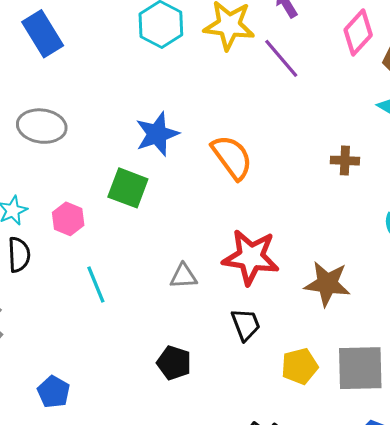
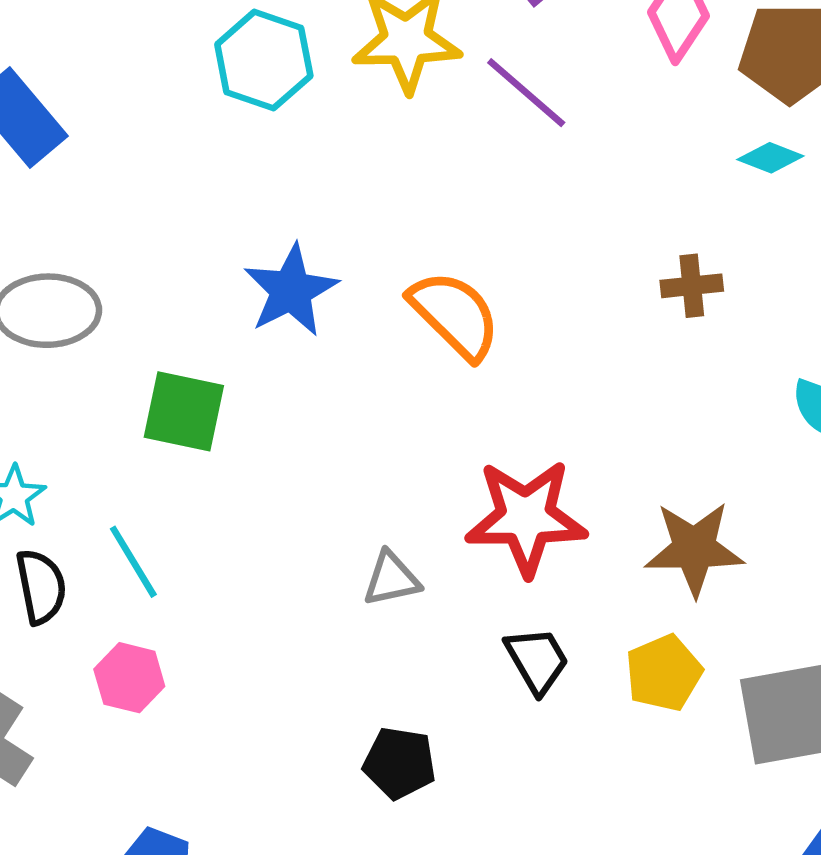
green square: (128, 188) -> (184, 411), moved
pink hexagon: (68, 219) -> (129, 678), moved
cyan line: (96, 284) -> (133, 562), moved
yellow pentagon: (300, 366) -> (664, 673), moved

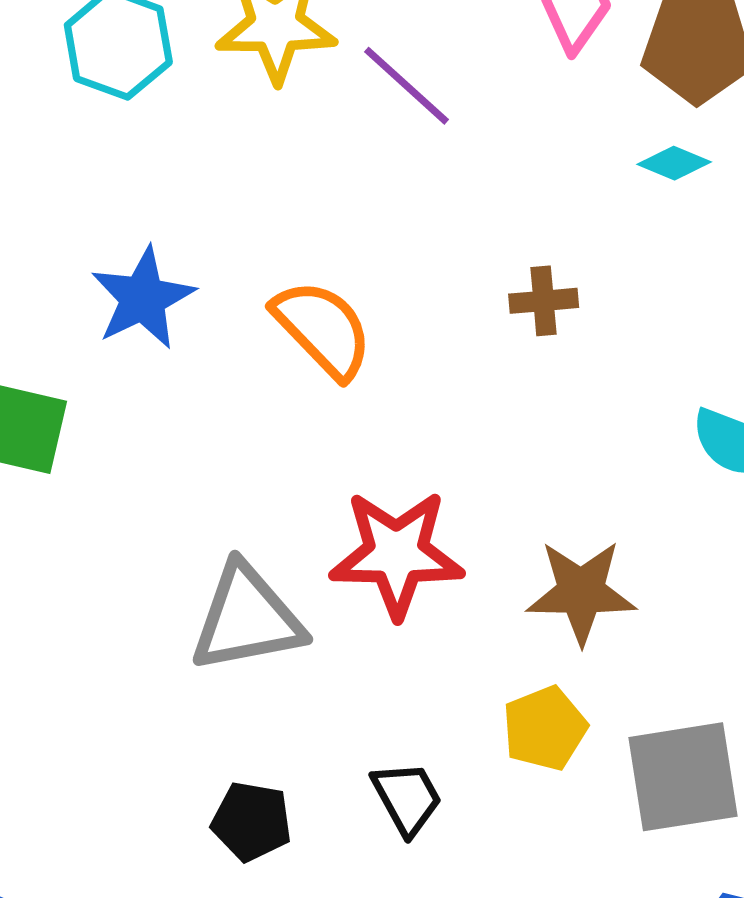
brown cross: (692, 286) -> (544, 301), moved
gray triangle: (391, 579) -> (247, 618), size x1.8
black trapezoid: (537, 660) -> (407, 798), moved

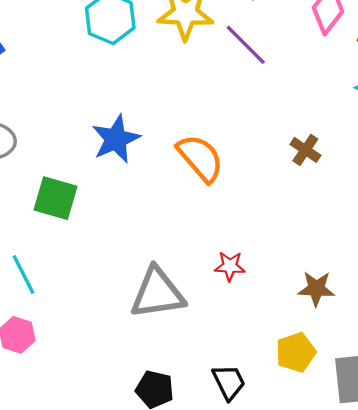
brown cross: (544, 301) -> (305, 150), turned 36
red star: (397, 554) -> (230, 266), size x0.5
brown star: (581, 592) -> (316, 289), size x0.7

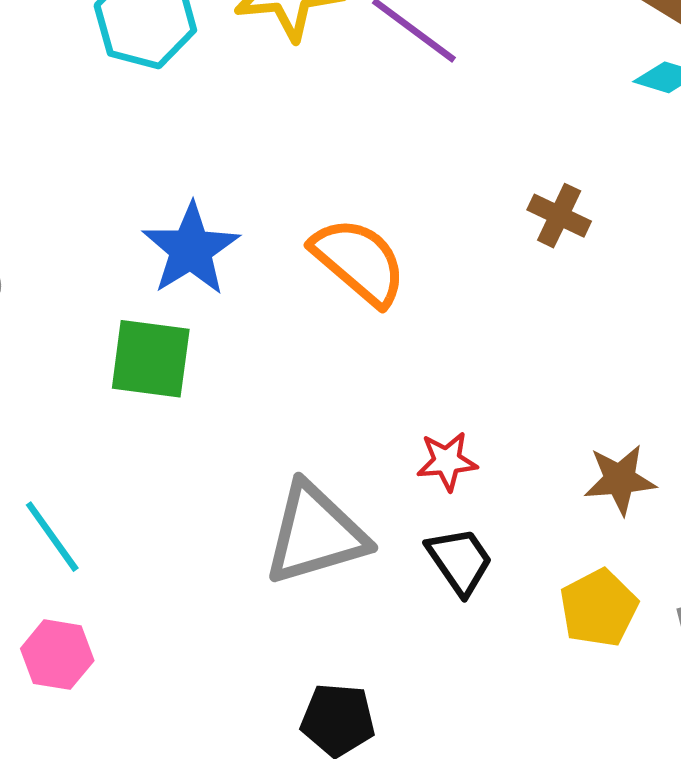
green square: (55, 198) -> (151, 359), moved
black trapezoid: (229, 382) -> (460, 561), moved

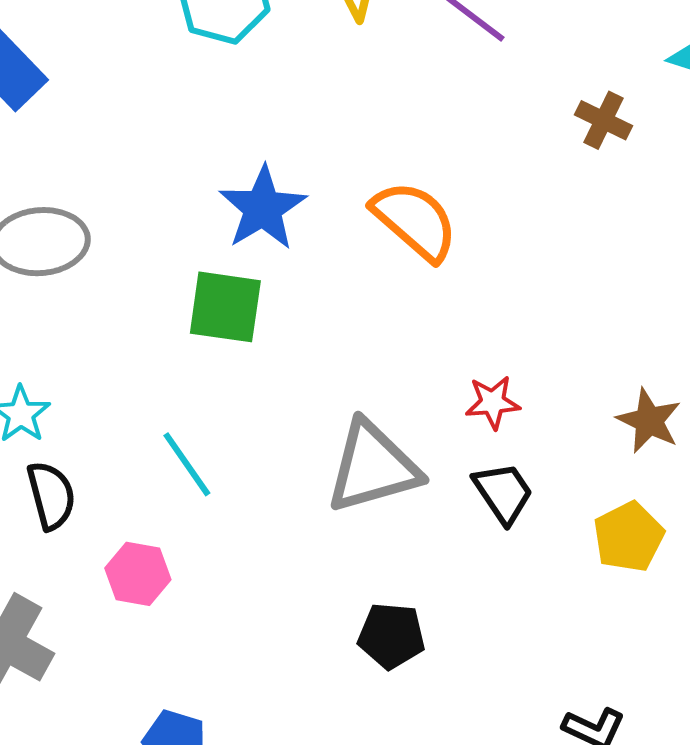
brown cross: (559, 216) -> (603, 120), moved
brown star: (620, 480) -> (649, 421), turned 30
cyan line: (52, 537) -> (187, 464), moved

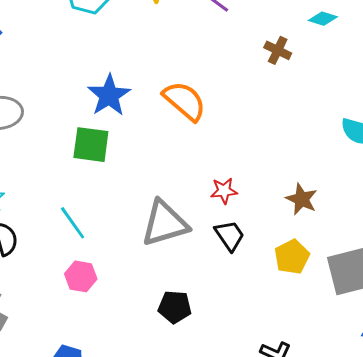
pink hexagon: (138, 574) -> (81, 276), moved

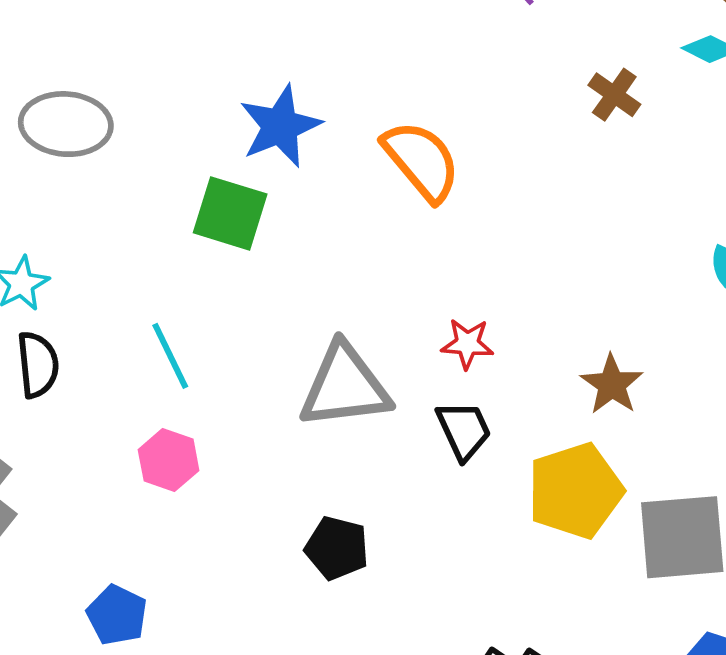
yellow pentagon: (292, 257) -> (575, 491), size x1.4

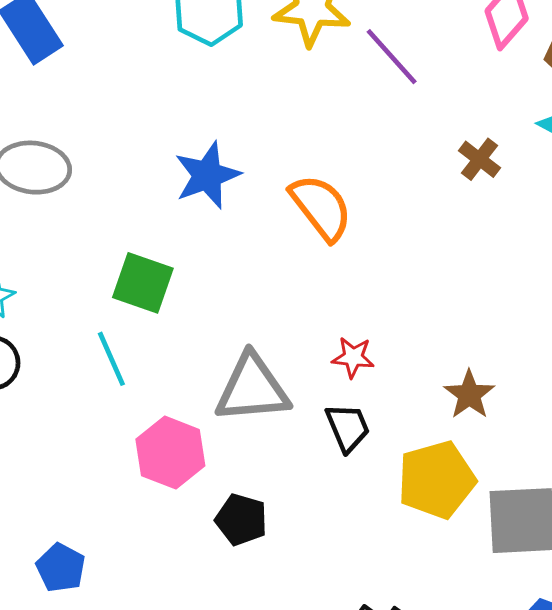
green square: (230, 213) -> (143, 283), moved
pink hexagon: (169, 460) -> (170, 453), moved, size x1.4

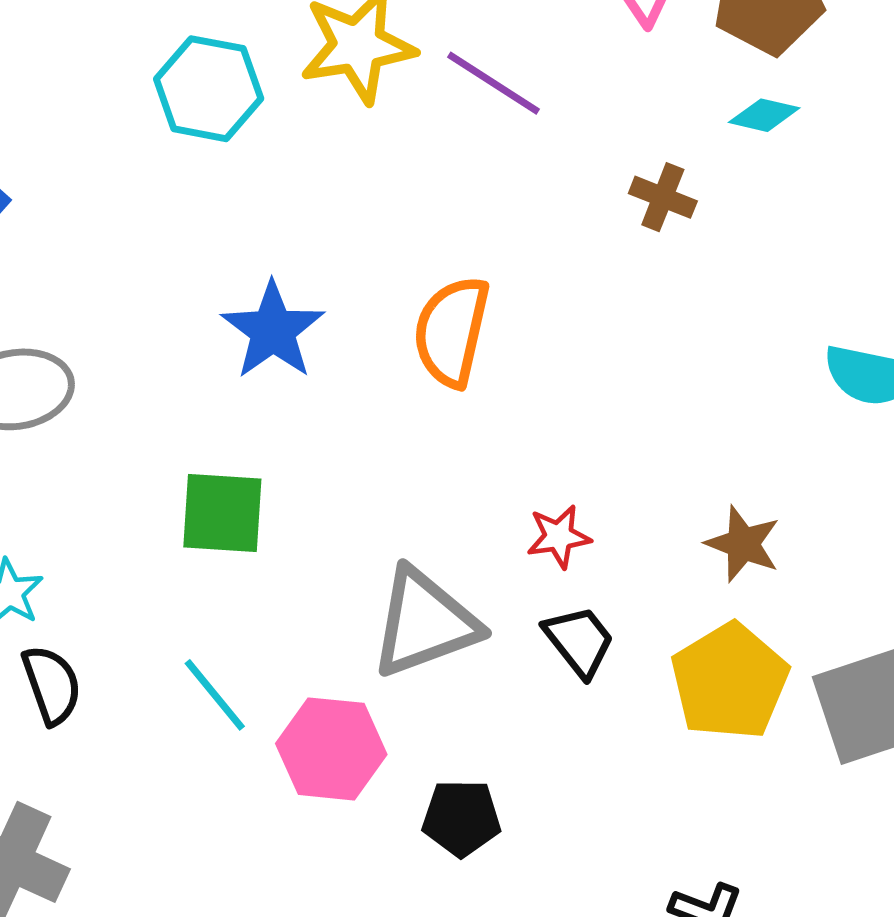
orange semicircle: (321, 207) -> (451, 331), turned -114
cyan line: (111, 359) -> (215, 695), moved

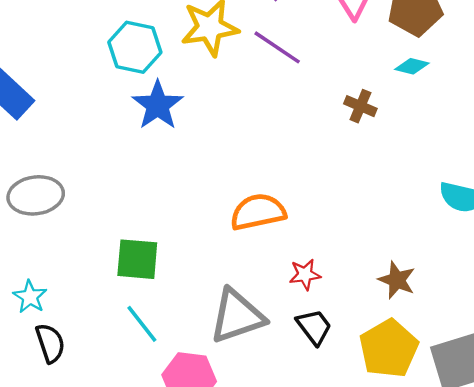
blue star: (273, 330) -> (158, 105), moved
orange semicircle: (451, 331) -> (258, 212), moved, turned 64
cyan line: (215, 695) -> (142, 324), moved

